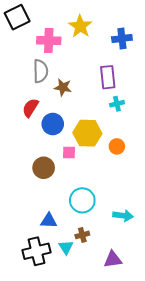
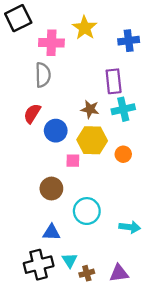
brown star: (63, 87) -> (90, 109), moved
cyan cross: (117, 104) -> (123, 109), size x1.5
brown circle: (44, 168) -> (51, 189), moved
brown cross: (82, 235) -> (87, 273), moved

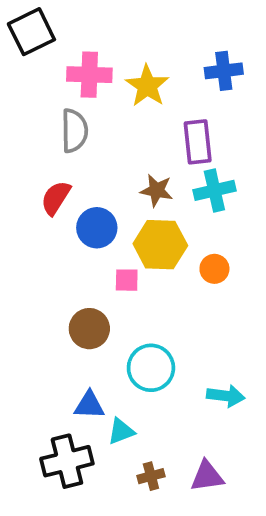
yellow star: (85, 28) -> (147, 86), moved
cyan triangle: (70, 260) -> (121, 431), moved, turned 42

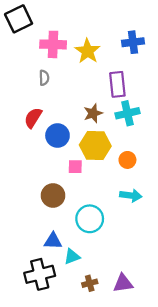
gray semicircle: (74, 131) -> (44, 78), size x0.6
brown star: (157, 190) -> (93, 113), turned -30
cyan arrow: (226, 396) -> (131, 195), moved

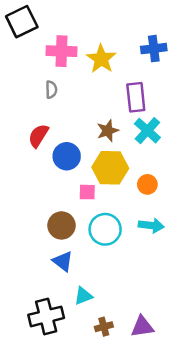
cyan cross: (127, 113) -> (147, 131), turned -35
cyan circle: (90, 219) -> (105, 229), moved
blue triangle: (53, 241) -> (63, 261), moved, turned 36

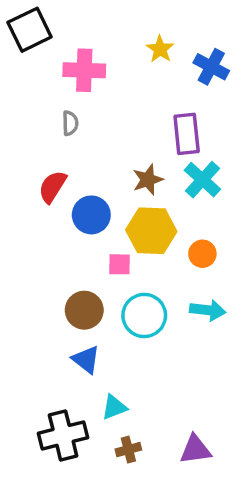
blue cross: (154, 49) -> (211, 67), turned 35
yellow star: (101, 59) -> (160, 49), moved, size x0.7
brown cross: (104, 327) -> (128, 450), moved

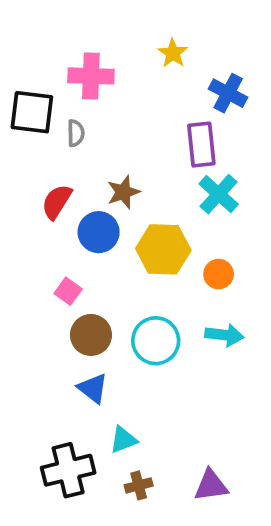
black square: (30, 30) -> (32, 112), moved, turned 33
blue cross: (211, 67) -> (228, 93), moved
brown star: (148, 180) -> (123, 192), moved
pink square: (120, 264) -> (68, 291), moved, turned 35

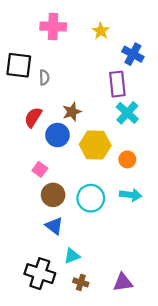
pink cross: (91, 76) -> (53, 26), moved
black cross: (68, 470) -> (40, 274), turned 32
brown cross: (139, 485) -> (81, 282), turned 32

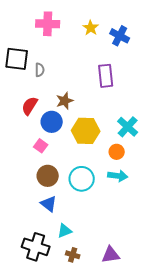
blue cross: (133, 54) -> (120, 36), moved
cyan cross: (127, 113) -> (128, 127), moved
orange circle: (127, 159) -> (117, 152), moved
pink square: (40, 169) -> (41, 146), moved

